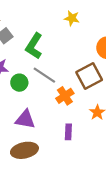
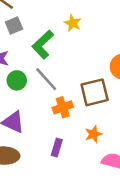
yellow star: (72, 18) -> (73, 23), moved

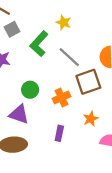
gray line: (46, 79) -> (69, 57), moved
green circle: (17, 80) -> (30, 90), moved

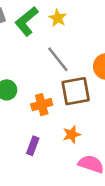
green L-shape: (39, 44) -> (27, 21), moved

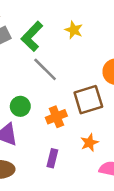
yellow star: (58, 18) -> (74, 30), moved
gray line: (58, 59) -> (45, 69), moved

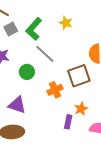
green circle: (20, 106) -> (27, 72), moved
purple rectangle: (52, 158) -> (68, 122), moved

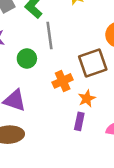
gray line: (45, 54) -> (49, 36), turned 40
orange star: (81, 109) -> (87, 98), moved

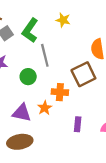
orange cross: (63, 81) -> (60, 92), turned 35
orange star: (87, 98) -> (45, 108), moved

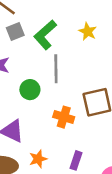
orange star: (45, 108) -> (38, 159), moved

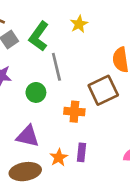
yellow star: (88, 32) -> (79, 24), turned 30
purple rectangle: (76, 160) -> (82, 152), moved

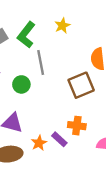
orange cross: (74, 112) -> (77, 126), moved
purple rectangle: (82, 152) -> (59, 139), turned -56

